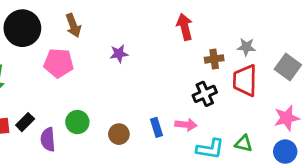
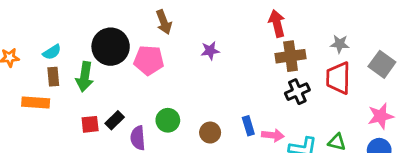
black circle: (22, 28) -> (111, 47), moved
brown cross: (214, 59) -> (291, 56), moved, size x1.5
pink arrow: (186, 125) -> (273, 135), moved

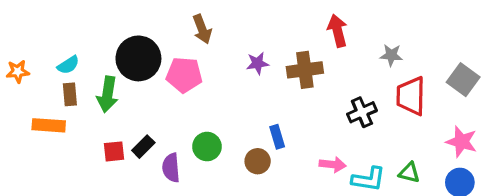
gray star: (340, 44) -> (391, 55), moved
brown cross: (291, 56) -> (305, 70), moved
pink star: (381, 116) -> (461, 142), turned 30
blue rectangle: (248, 126) -> (277, 137), moved

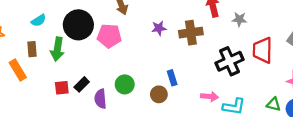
gray star: (391, 55) -> (239, 19), moved
cyan semicircle: (68, 65) -> (39, 20), moved
black cross: (362, 112) -> (229, 61), size x1.4
orange rectangle: (49, 125) -> (18, 70), turned 55
green triangle: (409, 173) -> (274, 104), moved

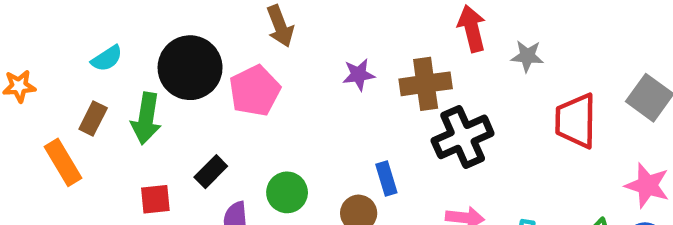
pink pentagon: (109, 36) -> (255, 91), turned -30
brown rectangle: (32, 49) -> (93, 118), turned 32
black cross: (229, 61) -> (463, 137), moved
black rectangle: (82, 84) -> (211, 172), moved

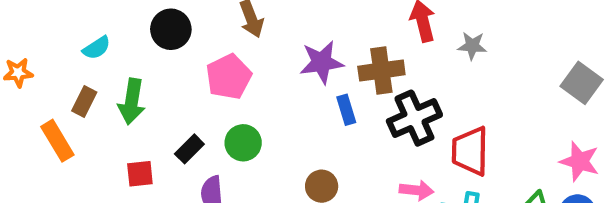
black circle: (190, 68) -> (171, 29), moved, size x0.7
purple star: (359, 75) -> (322, 62), size x1.5
red trapezoid: (576, 121) -> (470, 151), moved
blue rectangle: (386, 179) -> (346, 110), moved
green circle: (287, 192) -> (243, 143), moved

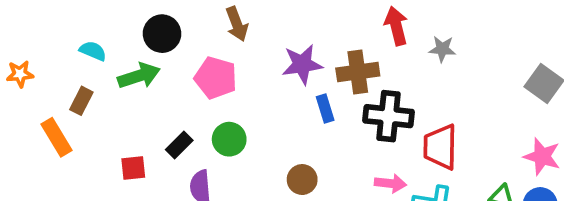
cyan semicircle: (97, 48) -> (93, 51), turned -124
pink pentagon: (229, 77) -> (216, 78), turned -30
green arrow: (132, 102) -> (139, 76), moved, turned -117
black cross: (414, 118) -> (389, 116), turned 30

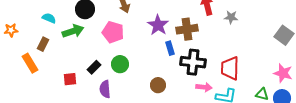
purple star: (302, 64) -> (158, 25), turned -30
black cross: (389, 116) -> (193, 62), moved

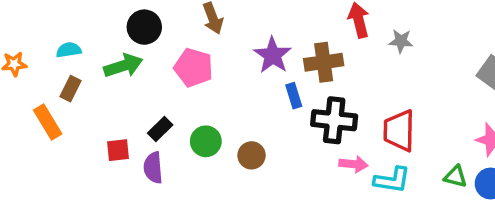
cyan semicircle: (49, 18) -> (69, 50), moved, turned -32
green circle: (120, 64) -> (206, 141), moved
brown circle: (158, 85) -> (252, 155), moved
purple semicircle: (105, 89) -> (153, 168), moved

